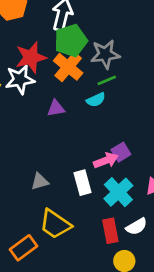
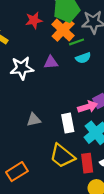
red star: (31, 57) -> (34, 20), size x0.7
white star: (20, 79) -> (22, 68), moved
green line: (107, 80) -> (77, 42), moved
yellow trapezoid: (55, 224) -> (62, 156), moved

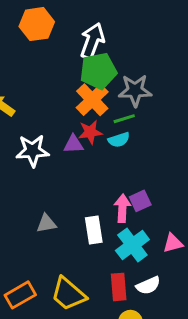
red star: (34, 20) -> (90, 132), moved
green line: (77, 42) -> (124, 119), moved
pink arrow: (88, 107) -> (122, 208), turned -72
yellow trapezoid: (62, 156) -> (68, 294), moved

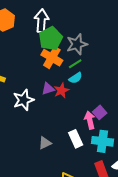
red star: (90, 132) -> (61, 90), moved
cyan cross: (132, 245) -> (102, 141), turned -30

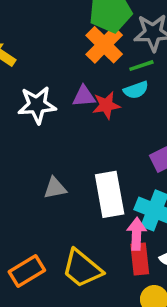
pink arrow: (90, 120) -> (136, 234), moved
white rectangle: (76, 139) -> (110, 194), size x1.4

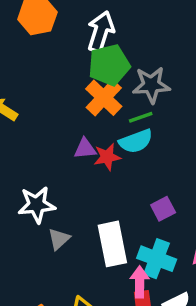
cyan semicircle: (136, 90) -> (136, 141), size x1.4
white star: (37, 105) -> (37, 205), moved
gray triangle: (55, 188) -> (59, 239), turned -30

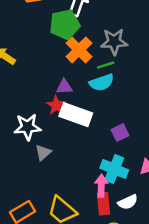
green pentagon: (109, 65) -> (65, 24), moved
red star: (107, 157) -> (56, 105), moved, turned -30
white rectangle: (112, 244) -> (76, 115), moved, turned -60

